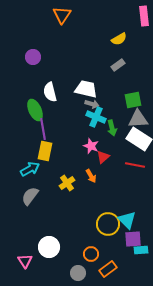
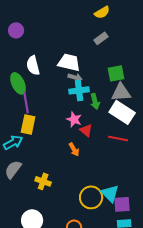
cyan cross: (96, 117) -> (79, 90), turned -30
red triangle: (103, 157) -> (86, 130), turned -40
yellow cross: (67, 183) -> (43, 181), moved, turned -35
purple square: (133, 239) -> (122, 204), moved

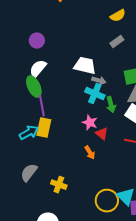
purple circle: (16, 30) -> (37, 41), moved
white semicircle: (33, 65) -> (38, 69), moved, turned 54
gray arrow: (75, 77) -> (99, 81), moved
cyan cross: (79, 90) -> (95, 94), turned 30
cyan arrow: (13, 142) -> (29, 133), moved

